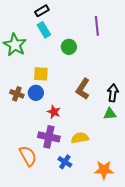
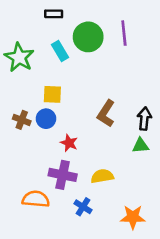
black rectangle: (42, 11) -> (54, 14), turned 32
cyan rectangle: (44, 30) -> (60, 51), moved
green circle: (69, 47) -> (88, 37), moved, size x1.5
orange semicircle: (28, 156) -> (36, 199), turned -55

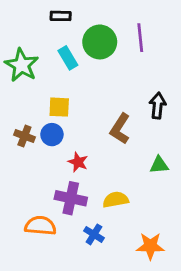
black arrow: (144, 119) -> (158, 106), moved

